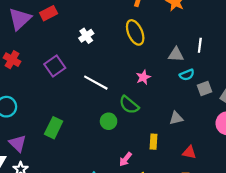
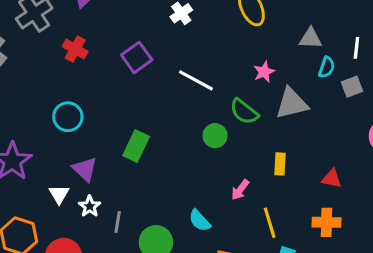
white line: (200, 45) -> (356, 48), moved
cyan semicircle: (187, 75) -> (327, 67), turned -48
gray triangle: (176, 118) -> (292, 103), moved, size x1.6

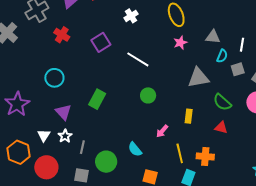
pink star: (264, 72) -> (180, 43), moved
green semicircle: (244, 112) -> (222, 102), moved
white triangle: (59, 194) -> (44, 135), moved
orange cross: (326, 222) -> (205, 157), moved

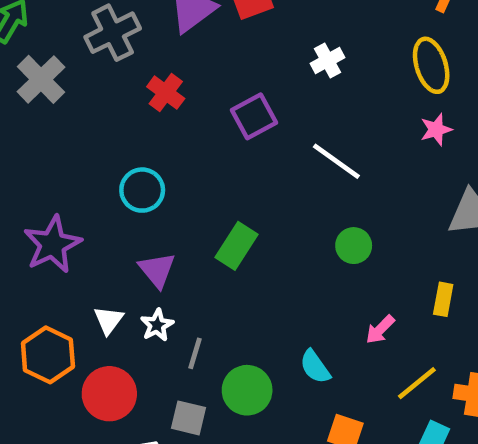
yellow line: (180, 153) -> (417, 383), turned 60

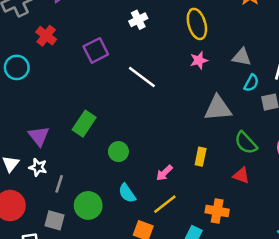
cyan circle: (142, 190) -> (17, 67), moved
green circle: (354, 246) -> (118, 152), moved
white star: (157, 325) -> (38, 167), turned -30
yellow line: (417, 383) -> (165, 204), moved

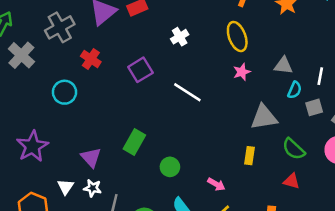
yellow rectangle: (201, 157) -> (250, 156), moved
pink arrow: (164, 173) -> (216, 184), turned -102

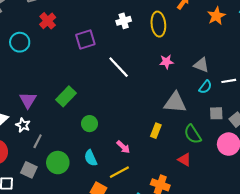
yellow ellipse: (237, 37) -> (158, 24), moved
white line: (320, 76) -> (229, 81), turned 56
gray square: (314, 107) -> (216, 113), moved

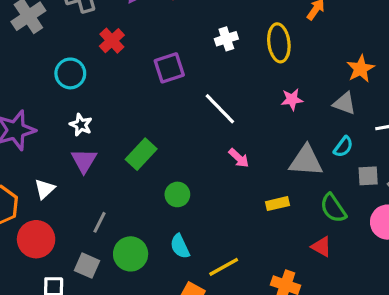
orange star: (216, 16) -> (361, 69), moved
cyan semicircle: (205, 87) -> (343, 147), moved
white star: (23, 125) -> (81, 125), moved
yellow rectangle: (156, 131) -> (277, 204), turned 56
pink arrow: (123, 147) -> (239, 158), moved

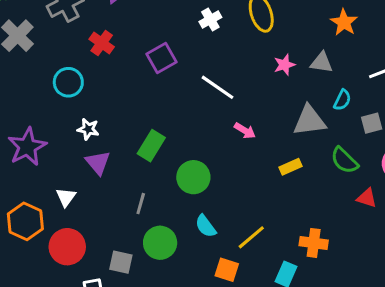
gray triangle: (344, 103) -> (322, 63), moved
green circle: (177, 194) -> (193, 177), size x1.4
gray line: (100, 222) -> (141, 204), moved
red triangle: (321, 247) -> (367, 198), moved

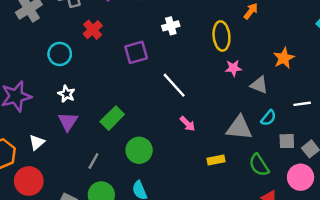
white cross: (210, 20) -> (171, 26), moved
pink star: (284, 65) -> (233, 68), moved

